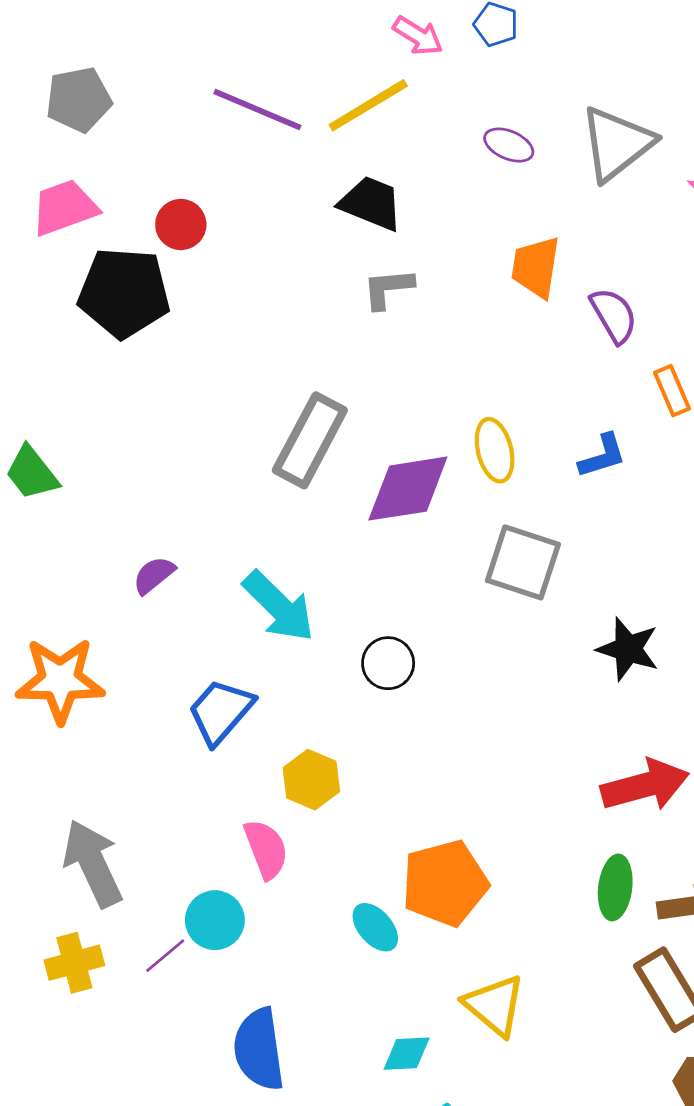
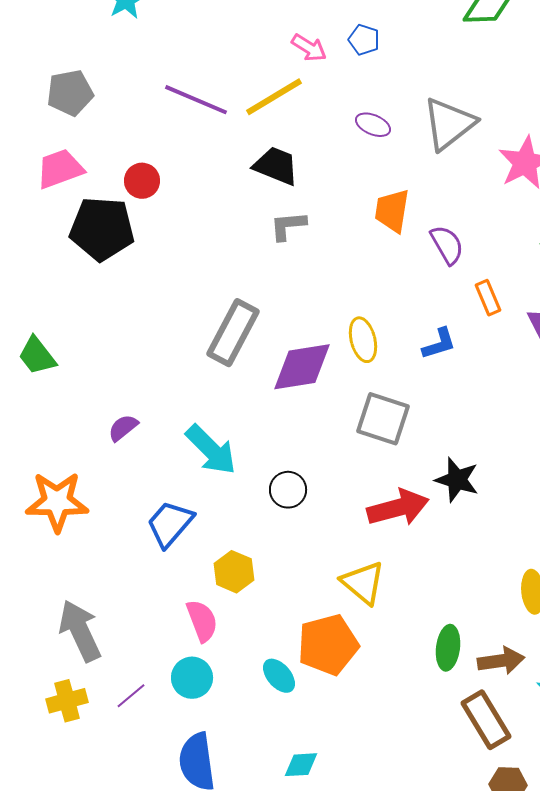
red arrow: (645, 785) -> (398, 508), moved
cyan circle: (215, 920) -> (192, 678), moved
yellow triangle: (495, 1005) -> (363, 583), moved

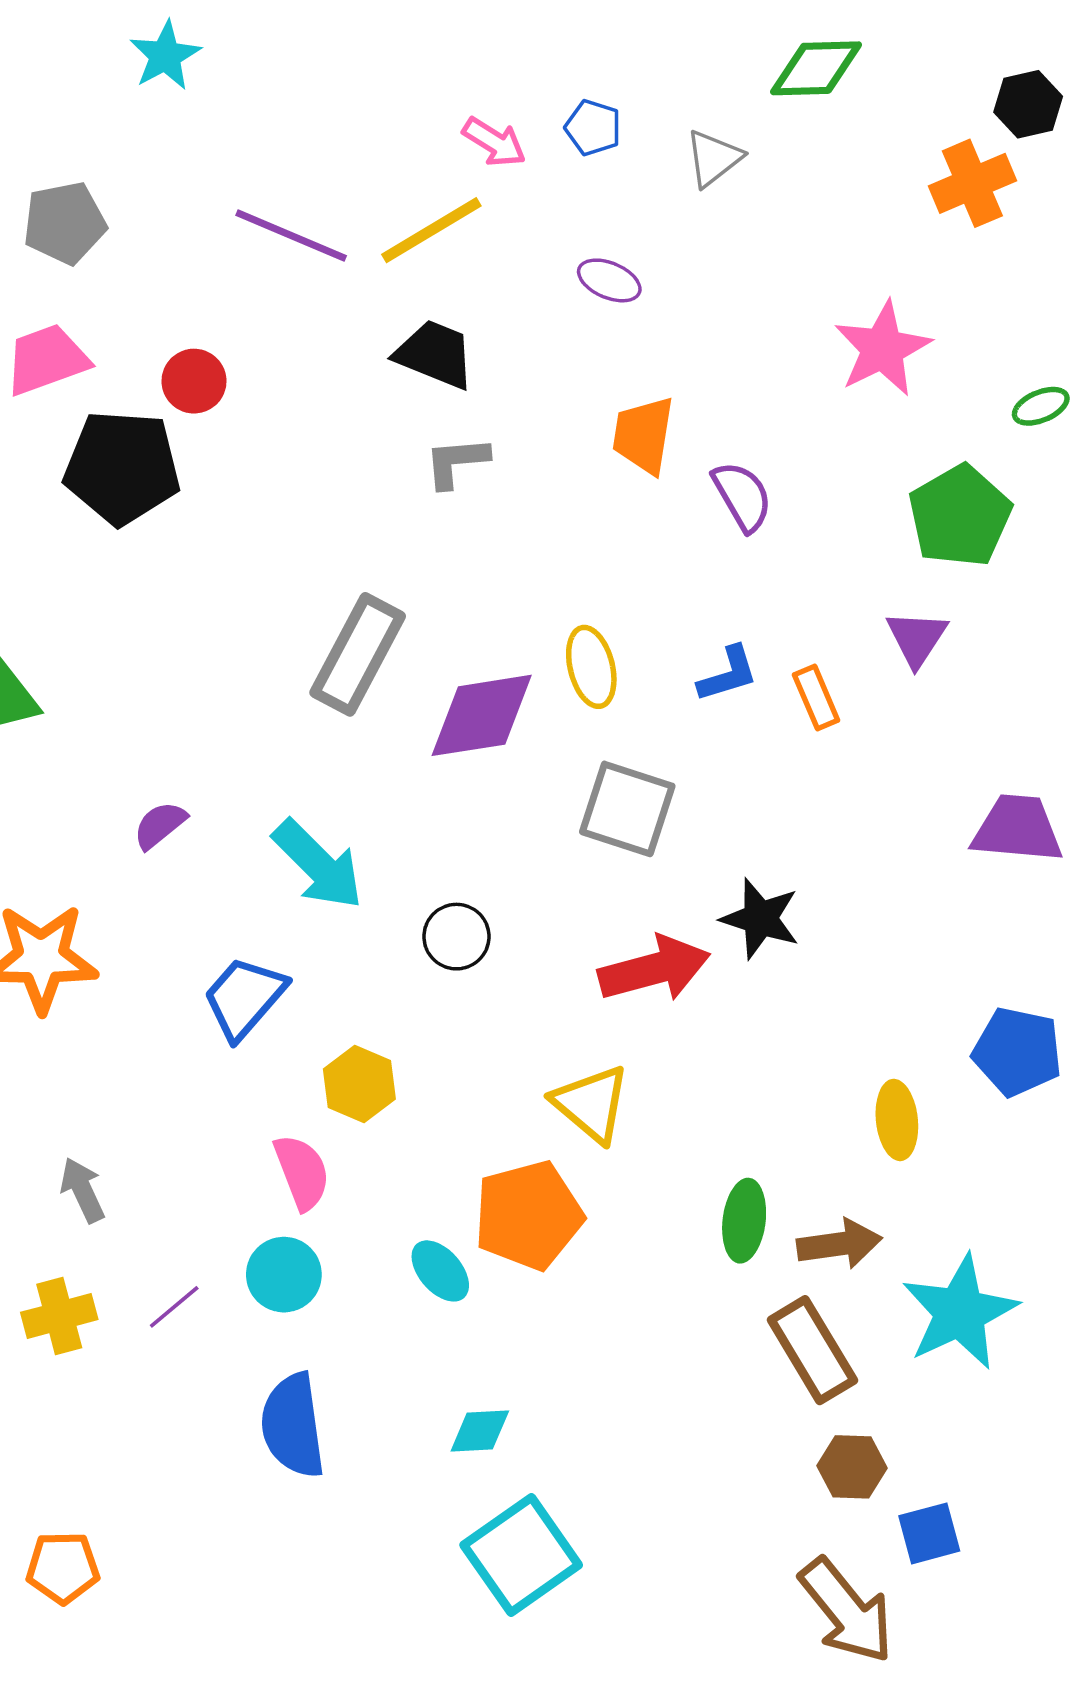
gray triangle: (449, 124) -> (714, 158), moved, size x0.6
orange rectangle: (488, 298) -> (816, 697), moved
gray arrow: (80, 631) -> (83, 1190), size x0.6

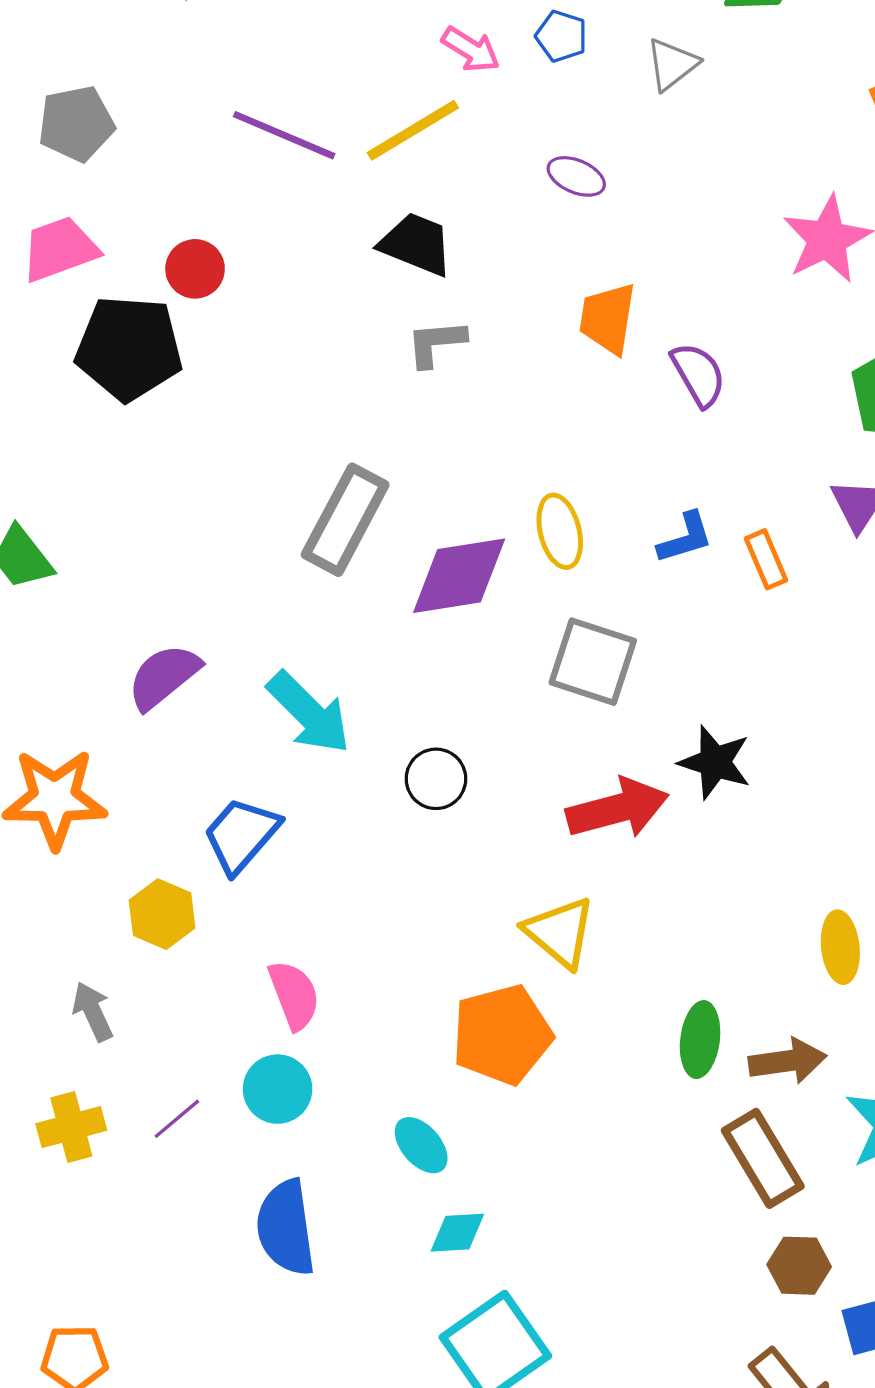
purple semicircle: (160, 825) -> (164, 676), size x1.5
yellow hexagon: (359, 1084) -> (162, 914), moved
cyan ellipse: (440, 1271) -> (421, 1145), moved

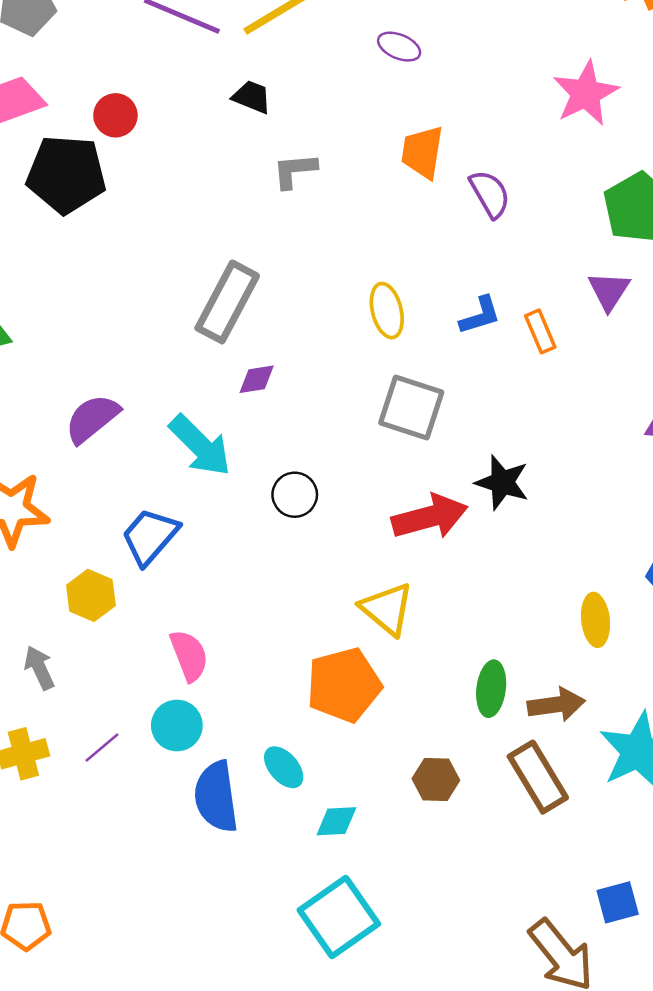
black trapezoid: (416, 244) -> (252, 97), moved, size x0.7
purple diamond: (459, 576) -> (257, 379), moved, size x0.5
blue semicircle: (286, 1228) -> (216, 797), moved
cyan diamond: (457, 1233) -> (336, 821), moved
brown hexagon: (799, 1266) -> (436, 780), moved

